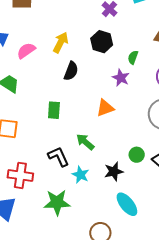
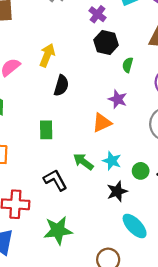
black hexagon: (102, 42) -> (106, 42), moved
purple star: (121, 78) -> (118, 99), moved
cyan star: (80, 175) -> (112, 161), moved

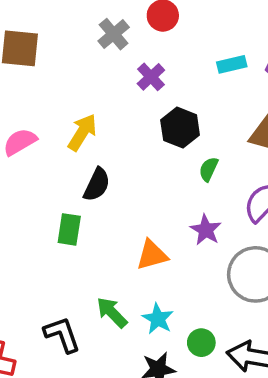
purple cross: (98, 14) -> (151, 77), moved
purple star: (118, 99) -> (206, 230), moved
green rectangle: (46, 130) -> (69, 229), moved

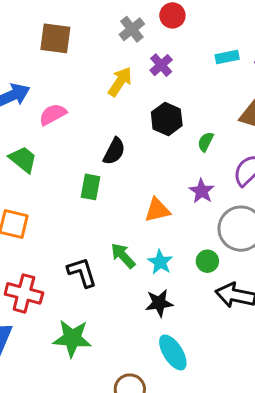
black hexagon: (180, 128) -> (167, 119), moved
yellow arrow: (82, 132) -> (120, 82), moved
green circle: (201, 343) -> (207, 261), moved

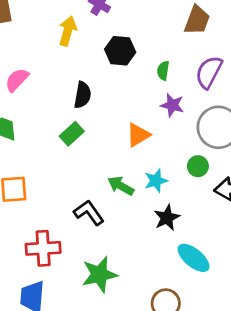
green semicircle: (206, 142) -> (163, 71), moved
green rectangle: (90, 187) -> (72, 134), turned 55
cyan star: (160, 262) -> (156, 181), turned -30

